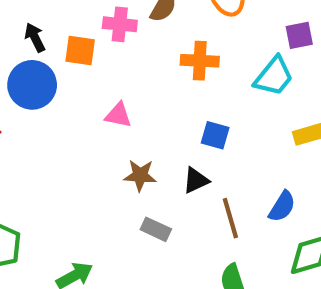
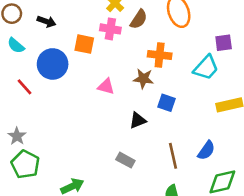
black arrow: (35, 37) -> (47, 22), moved, turned 132
brown star: (140, 175) -> (143, 79), moved
black triangle: (196, 180) -> (138, 120), moved

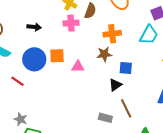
black arrow: (47, 22) -> (34, 27), moved
orange square: (84, 44) -> (57, 56), moved
black triangle: (138, 120) -> (115, 85), moved
brown line: (173, 156) -> (126, 108), moved

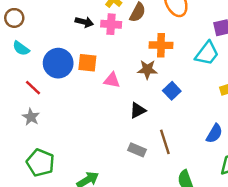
black arrow: (34, 27) -> (84, 22), moved
blue square: (126, 68) -> (172, 91), turned 32
black triangle: (115, 85) -> (138, 110), moved
gray star: (21, 119) -> (31, 117), moved

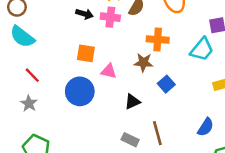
cyan semicircle: (21, 48) -> (22, 37), size x1.5
blue circle: (58, 63) -> (80, 91), moved

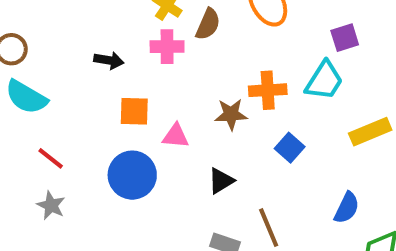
black arrow: (85, 14) -> (109, 60), moved
orange cross: (158, 39) -> (268, 90), moved
blue square: (166, 84) -> (290, 148), moved

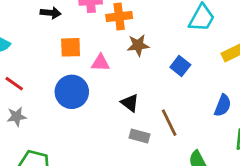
orange cross: (268, 90) -> (119, 16), moved
black triangle: (221, 181) -> (130, 103), moved, turned -48
gray star: (51, 205) -> (17, 116), turned -30

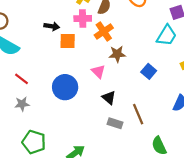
orange cross: (119, 16) -> (104, 31), turned -30
orange square: (71, 47) -> (68, 41), moved
pink triangle: (100, 63) -> (98, 71), moved, turned 40

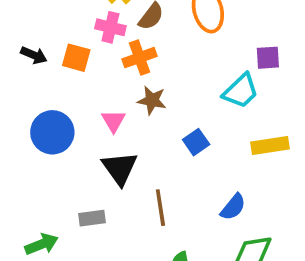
black arrow: (52, 26) -> (34, 55), moved
black triangle: (109, 98) -> (120, 168), size x1.5
gray rectangle: (115, 123) -> (92, 218), moved, turned -40

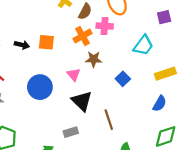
pink cross: (110, 27) -> (105, 26), moved
purple square: (268, 58) -> (164, 17), moved
blue semicircle: (233, 207) -> (160, 104), moved

